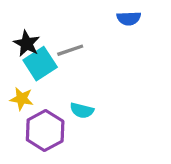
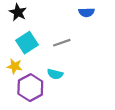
black star: (27, 44) -> (18, 12), moved
gray line: (70, 50) -> (62, 43), moved

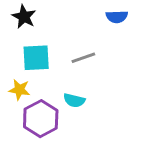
cyan square: (27, 43) -> (36, 58), turned 30

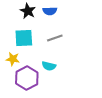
black star: (24, 17) -> (28, 11), moved
blue semicircle: (117, 17) -> (50, 11), moved

